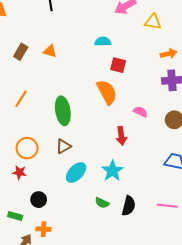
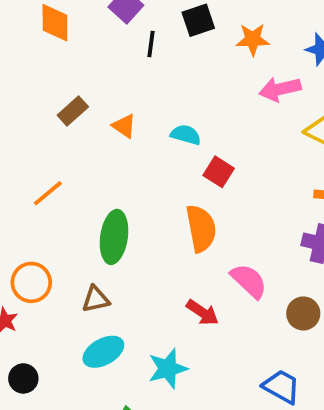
cyan semicircle: (103, 41) -> (186, 135), moved
red square: (118, 65) -> (219, 172), moved
pink semicircle: (140, 112) -> (249, 281), size x1.5
red arrow: (121, 136) -> (202, 312), turned -66

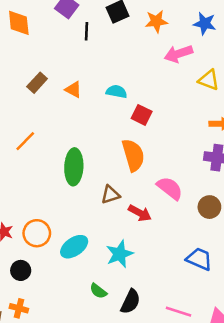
orange circle: (31, 282) -> (37, 233), moved
brown triangle: (96, 299) -> (111, 195), moved

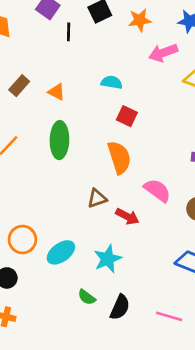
cyan semicircle: (116, 92) -> (112, 82), moved
green ellipse: (74, 167) -> (59, 140), moved

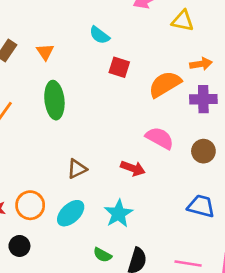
cyan semicircle: (112, 82) -> (99, 35), turned -145
orange triangle: (57, 92) -> (45, 52), turned 36
orange semicircle: (119, 157) -> (165, 84), moved, turned -96
brown triangle: (97, 198) -> (77, 169), moved

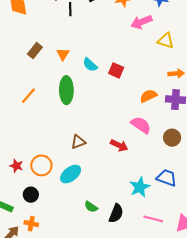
cyan semicircle: (99, 35) -> (90, 65), moved
orange semicircle: (165, 84) -> (148, 96), moved, size x0.7
cyan star: (119, 214) -> (140, 187), moved

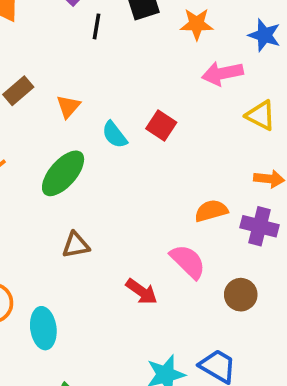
red square: (116, 70) -> (161, 125), moved
green ellipse: (66, 90) -> (63, 173), turned 32
brown triangle: (78, 142) -> (76, 245), moved
cyan ellipse: (71, 174) -> (43, 328), turned -70

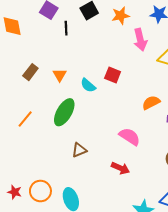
pink arrow: (222, 73) -> (140, 40), turned -80
orange semicircle: (211, 211) -> (151, 103), moved
pink semicircle: (188, 262) -> (130, 137), moved

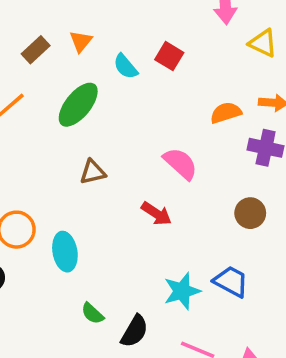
brown rectangle: (30, 72) -> (36, 50), moved

